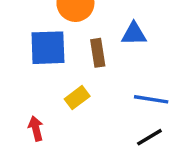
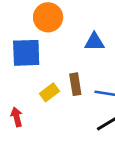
brown rectangle: (98, 53) -> (75, 84), moved

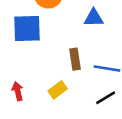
yellow rectangle: (49, 92) -> (58, 90), moved

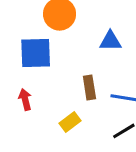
red arrow: (18, 91) -> (25, 99), moved

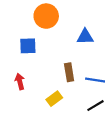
blue square: (36, 53) -> (28, 46), size x0.7

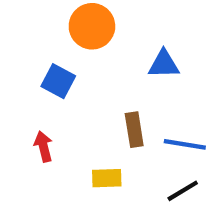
blue square: (28, 46) -> (58, 81), turned 30
yellow rectangle: (54, 99) -> (107, 178), turned 35

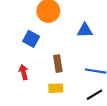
brown rectangle: (134, 130) -> (58, 64), moved

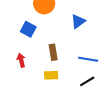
blue triangle: (85, 30) -> (78, 21), turned -35

